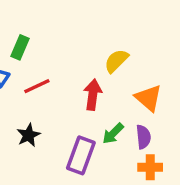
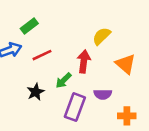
green rectangle: (20, 47) -> (29, 26), turned 30
green arrow: (113, 133) -> (63, 80), moved
purple semicircle: (143, 137) -> (103, 94), moved, turned 96

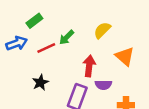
red arrow: (84, 61) -> (89, 66), moved
green arrow: (63, 80) -> (67, 37), moved

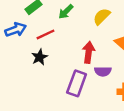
green arrow: (67, 37) -> (66, 12), moved
black star: (40, 83) -> (40, 57), moved

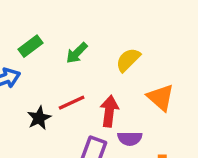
red line: (45, 34) -> (72, 103), moved

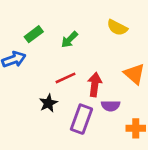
yellow semicircle: (128, 60) -> (117, 28), moved, turned -108
black star: (39, 118) -> (48, 103), moved

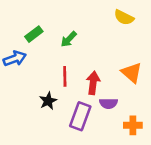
yellow semicircle: (117, 28) -> (124, 17), moved
red line: (66, 78) -> (65, 76), turned -66

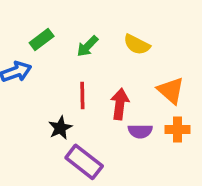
yellow semicircle: (124, 17) -> (137, 45), moved
purple rectangle: (80, 116) -> (84, 162), moved, turned -72
orange cross: (133, 125) -> (178, 130), moved

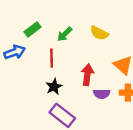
red line: (82, 96) -> (52, 58), moved
black star: (60, 128) -> (54, 87), moved

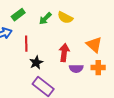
yellow semicircle: (99, 33) -> (65, 18), moved
red line: (52, 58) -> (26, 44), moved

